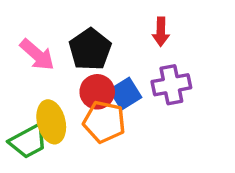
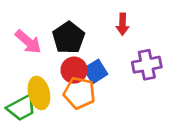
purple cross: (171, 85) -> (147, 65), moved

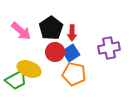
red arrow: (123, 24) -> (72, 33), moved
yellow ellipse: (39, 93) -> (29, 69), turned -55
orange pentagon: (79, 93) -> (74, 74), moved

